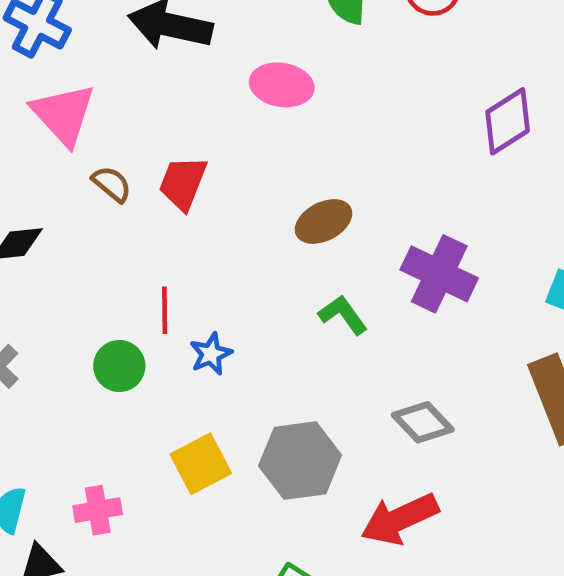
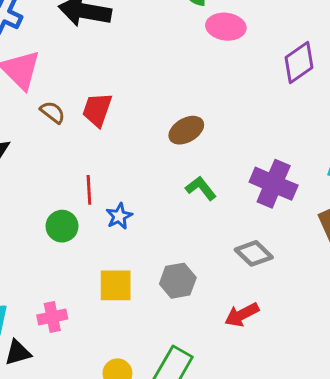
pink ellipse: (282, 85) -> (226, 27), moved
purple cross: (439, 274) -> (274, 184), moved
gray hexagon: (300, 461) -> (178, 281), size x0.7
yellow square: (201, 464) -> (116, 285), turned 30
red arrow: (400, 519) -> (242, 315), size x0.7

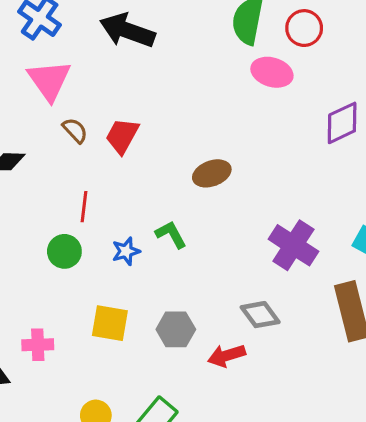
green L-shape: (201, 188) -> (171, 235), moved
red line: (89, 190) -> (84, 207), moved
red arrow: (242, 315) -> (227, 356), moved

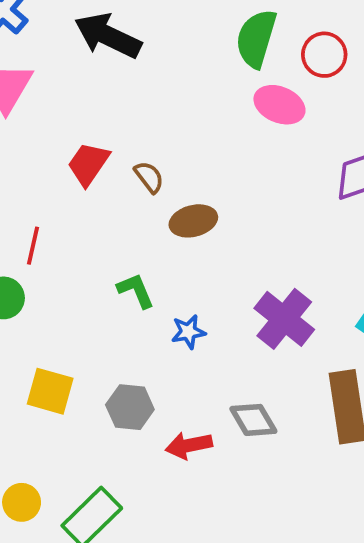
brown semicircle: (75, 130) -> (149, 177), moved
blue star: (126, 251) -> (188, 332), moved
gray diamond: (260, 315) -> (253, 420), moved

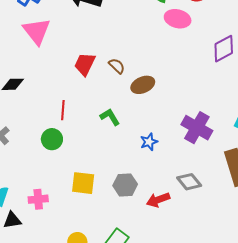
green L-shape: (136, 291) -> (110, 117), moved

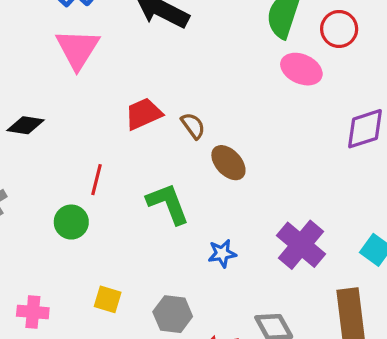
red trapezoid: (85, 64) -> (144, 114), turned 30
brown ellipse: (143, 85) -> (228, 163), turned 60
green L-shape: (110, 117) -> (168, 204), size x1.4
yellow square: (83, 183) -> (108, 299), size x0.7

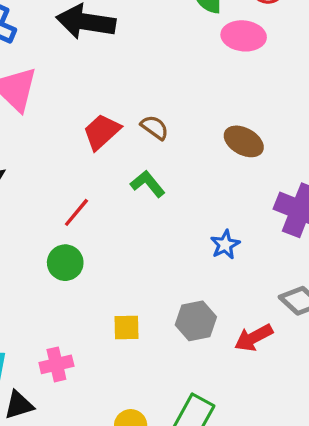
brown ellipse: (228, 163) -> (244, 141), moved
red line: (96, 180) -> (76, 212), turned 44
green L-shape: (168, 204) -> (148, 184), moved, size x0.7

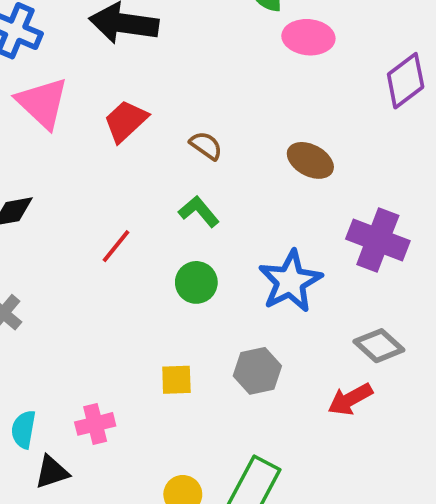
red trapezoid: (102, 132) -> (126, 121), moved
blue star: (225, 245) -> (290, 281), size x1.8
green circle: (65, 263) -> (196, 282), moved
red arrow: (254, 338) -> (350, 399), moved

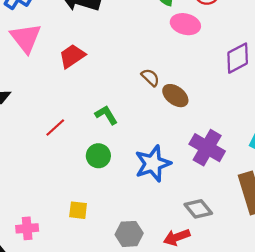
brown semicircle: (206, 146) -> (150, 77), moved
gray hexagon: (257, 371) -> (129, 234), moved

